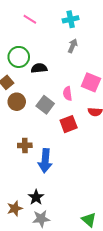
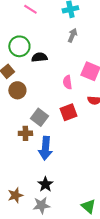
gray square: (45, 105) -> (39, 117), moved
black star: (36, 197) -> (45, 184), moved

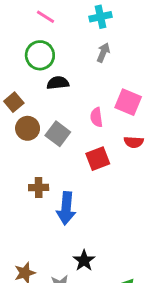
green circle: (19, 46) -> (40, 55), moved
gray square: (39, 117) -> (58, 134), moved
black star: (45, 184) -> (84, 261), moved

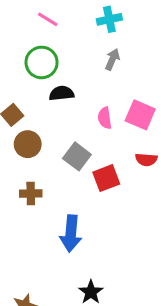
pink semicircle: (96, 117) -> (105, 118), moved
gray square: (58, 134) -> (77, 156), moved
brown cross: (39, 188) -> (31, 193), moved

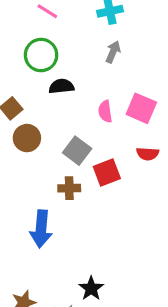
brown cross: (31, 193) -> (69, 188), moved
blue arrow: (71, 234) -> (41, 229), moved

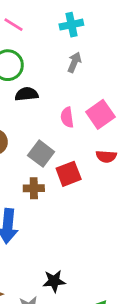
pink square: (141, 108) -> (100, 114), turned 32
black star: (91, 288) -> (54, 281), turned 30

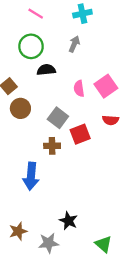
gray arrow: (74, 62) -> (74, 44), moved
black star: (54, 281) -> (68, 221), turned 30

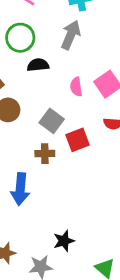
gray arrow: (74, 44) -> (71, 35), size x1.5
black star: (68, 221) -> (64, 241), turned 30

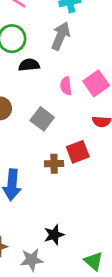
red square: (78, 140) -> (78, 152), moved
brown cross: (45, 154) -> (54, 164), moved

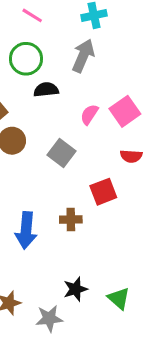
pink semicircle: (66, 86) -> (89, 114), turned 42
brown cross: (54, 164) -> (71, 220), moved
green triangle: (94, 261) -> (119, 298), moved

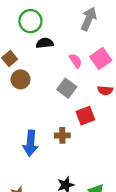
gray arrow: (83, 56) -> (89, 19), moved
pink semicircle: (89, 114) -> (76, 61), turned 112
gray square: (62, 153) -> (67, 88), moved

